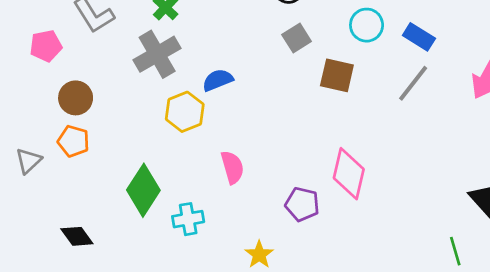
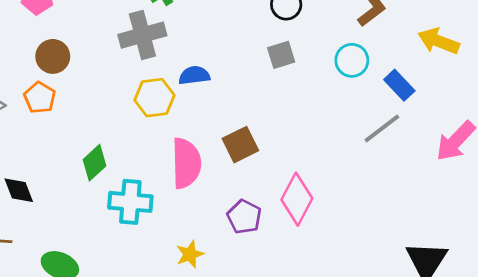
brown square: (337, 75) -> (240, 145), moved, turned 36
pink semicircle: (232, 167) -> (186, 163), size x1.5
green diamond: (143, 190) -> (95, 163), size x0.7
cyan cross: (188, 219) -> (130, 202), size x1.4

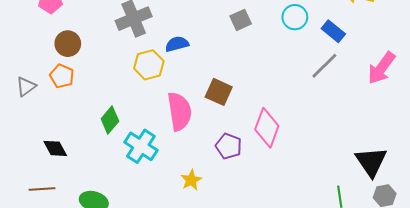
brown square: (240, 145) -> (219, 92), turned -32
cyan cross: (130, 202) -> (141, 146), turned 36

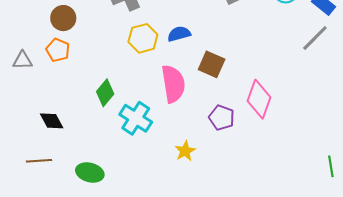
blue semicircle: (177, 44) -> (179, 34), moved
gray triangle: (26, 87) -> (23, 60), turned 35

